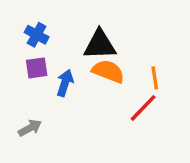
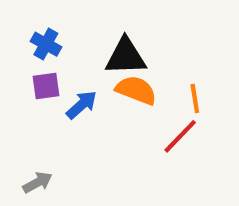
blue arrow: (65, 83) -> (82, 105), turned 30
gray arrow: (30, 128) -> (38, 182), moved

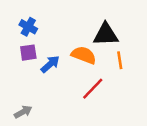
black triangle: (126, 57) -> (106, 34), moved
red line: (180, 136) -> (93, 89), moved

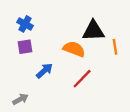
orange line: (120, 60) -> (115, 47), moved
blue arrow: (50, 64) -> (44, 71), moved

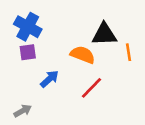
blue cross: (25, 24) -> (28, 27), size x1.5

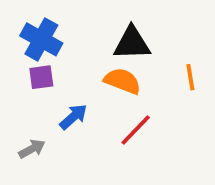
black triangle: (104, 34) -> (132, 43), moved
gray arrow: (23, 111) -> (32, 149), moved

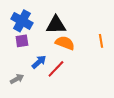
black triangle: (132, 43) -> (56, 25), moved
red line: (136, 130) -> (56, 69), moved

